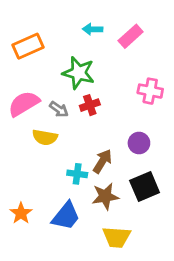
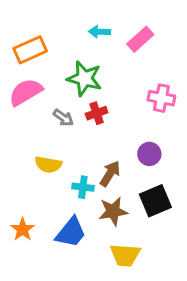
pink semicircle: (24, 104) -> (26, 92), moved
yellow semicircle: (45, 137) -> (48, 164), moved

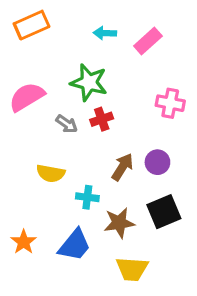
orange rectangle: (30, 50) -> (32, 25), moved
brown arrow: (110, 174) -> (122, 167), moved

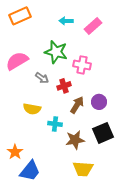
pink cross: (170, 103) -> (82, 65), moved
red cross: (102, 119) -> (64, 86), moved
blue trapezoid: (75, 245) -> (30, 171), moved

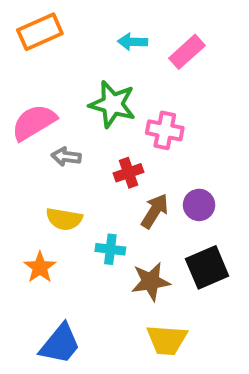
gray arrow: (42, 78) -> (66, 157), moved, turned 152
orange star: (15, 152) -> (40, 267), moved

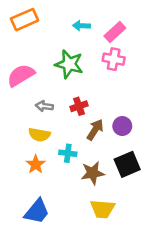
pink cross: (165, 130) -> (114, 59), moved
gray arrow: (66, 157) -> (44, 106), moved
orange star: (40, 267) -> (36, 164), moved

